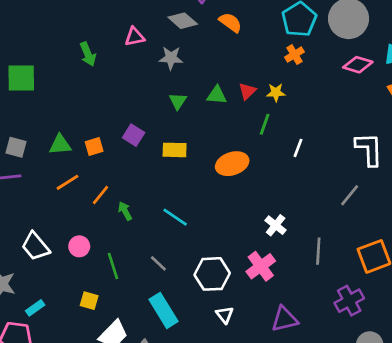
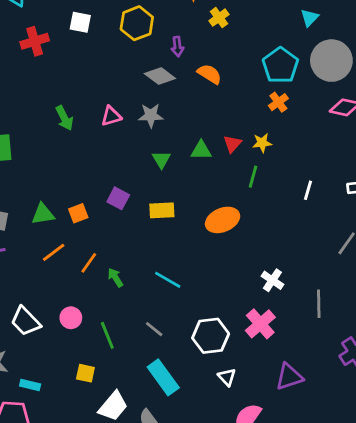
pink triangle: (135, 37) -> (111, 116), moved
white line: (298, 148) -> (308, 190), moved
cyan rectangle: (35, 308) -> (30, 385), turned 54

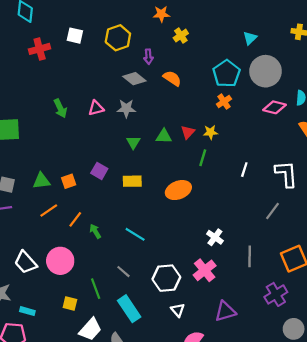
pink circle: (71, 318) -> (60, 261), size x1.6
green line: (107, 335) -> (96, 289), moved

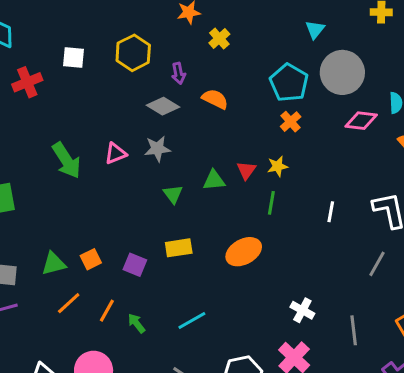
green arrow: (60, 108) -> (66, 160), size x1.4
purple square: (99, 171) -> (135, 265), moved
cyan line: (135, 234) -> (192, 320), turned -54

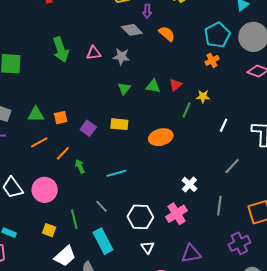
yellow star: (278, 166) -> (203, 96), moved
gray line: (377, 264) -> (232, 166), moved

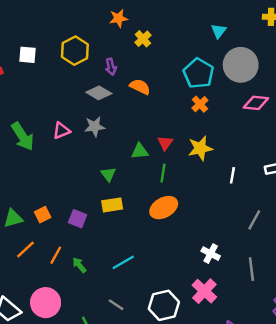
green triangle: (124, 89) -> (108, 174), moved
yellow star: (203, 96) -> (200, 148), size x1.5
green line: (187, 110) -> (163, 173), moved

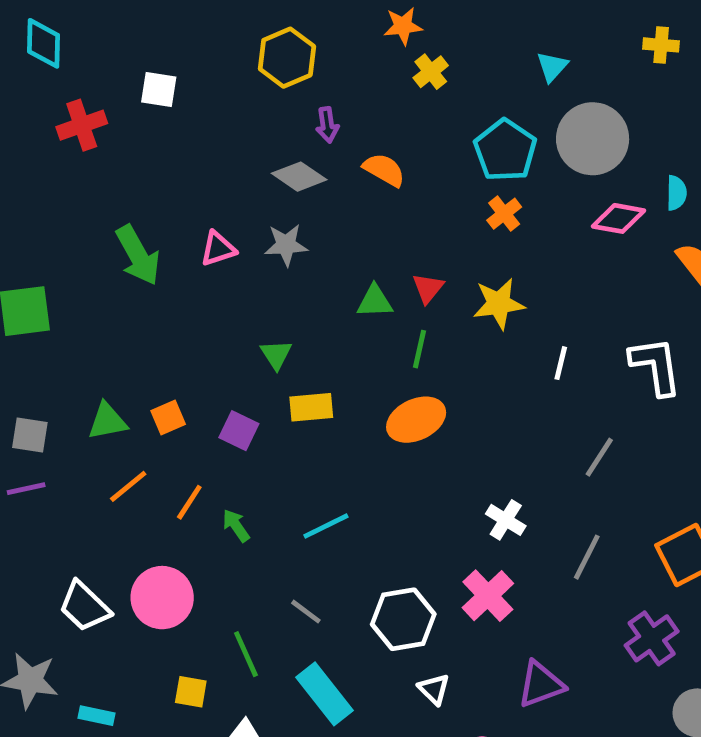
orange star: (118, 18) -> (403, 26), moved
yellow cross: (143, 39) -> (431, 72), moved
yellow hexagon: (75, 51) -> (287, 58), moved
green triangle: (108, 174) -> (276, 354), moved
gray line: (251, 269) -> (587, 557), turned 30

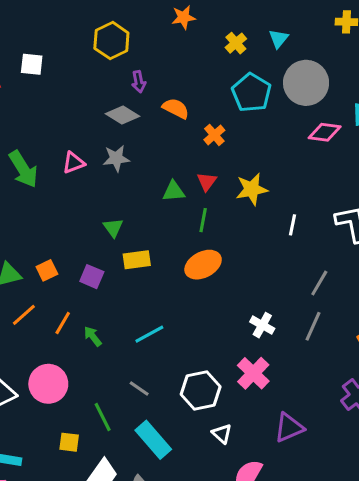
yellow cross: (431, 72) -> (236, 43), moved
orange cross: (504, 214) -> (214, 135), moved
gray line: (587, 557) -> (313, 326), moved

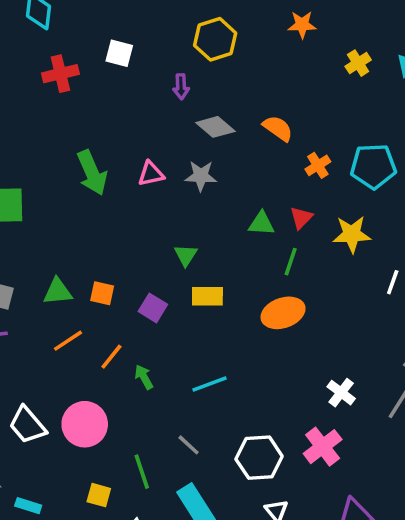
purple arrow: (139, 82) -> (181, 87), moved
cyan pentagon: (251, 93) -> (373, 166), moved, turned 30
orange square: (47, 270) -> (102, 293), turned 30

